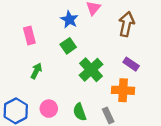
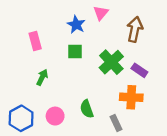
green square: (68, 46) -> (75, 52), turned 35
green cross: (91, 70) -> (111, 62), moved
green semicircle: (80, 112) -> (87, 109), moved

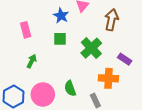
purple rectangle: (139, 70) -> (125, 59), moved
pink circle: (55, 116) -> (43, 94), size x1.5

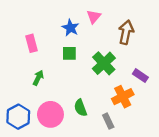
orange cross: (108, 78) -> (123, 97), turned -30

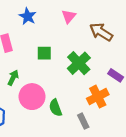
blue star: (70, 28) -> (28, 16), moved
brown arrow: (126, 32) -> (101, 32), turned -70
pink circle: (50, 114) -> (32, 97), moved

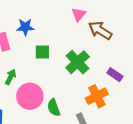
blue star: (28, 16) -> (25, 27), moved, turned -30
pink triangle: (69, 16) -> (79, 15), moved

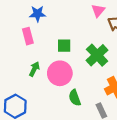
blue star: (25, 27) -> (38, 14), moved
pink circle: (30, 96) -> (60, 73), moved

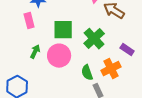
green square: (64, 46) -> (63, 30), size x1.5
green semicircle: (75, 98) -> (87, 73), moved

